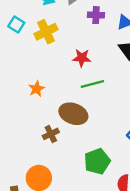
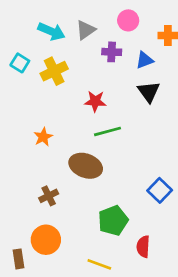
brown cross: (51, 134) -> (49, 196), moved

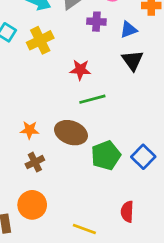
orange star: (43, 137) -> (30, 130), moved, turned 30
green pentagon: (113, 221) -> (106, 155), moved

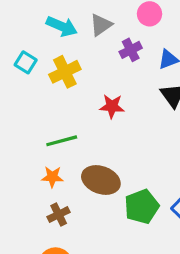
purple cross: (96, 22) -> (131, 50), turned -30
green line: (92, 99) -> (62, 141), moved

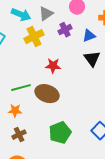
yellow cross: (65, 72) -> (34, 37), moved
brown ellipse: (101, 180) -> (47, 94), moved
green pentagon: (142, 207) -> (60, 133), moved

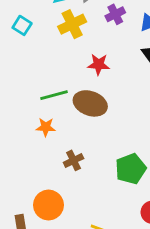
green pentagon: (60, 133) -> (131, 169), moved
brown cross: (19, 135) -> (74, 160), moved

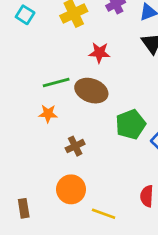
green pentagon: (131, 169) -> (131, 124), moved
orange circle: (48, 205) -> (71, 189), moved

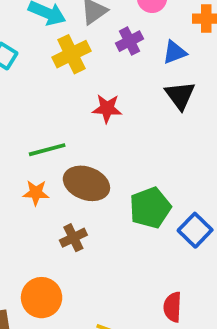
brown ellipse: (91, 91) -> (86, 183), moved
orange circle: (71, 189) -> (42, 298), moved

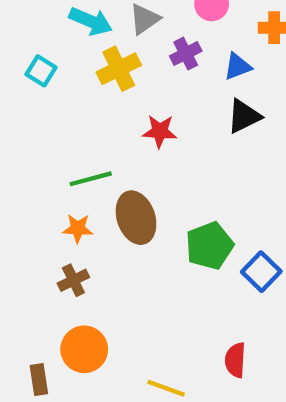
black triangle: (180, 95) -> (244, 116), turned 40
brown ellipse: (86, 183) -> (136, 218), turned 51
brown cross: (73, 238) -> (73, 280), moved

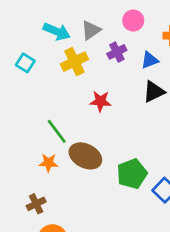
green line: (91, 179) -> (57, 131), turned 68
brown ellipse: (136, 218) -> (85, 156), turned -44
brown cross: (73, 280) -> (36, 204), moved

